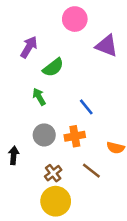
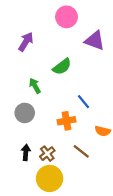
green semicircle: (53, 67) -> (62, 67), moved
blue line: (86, 107) -> (83, 102), moved
gray circle: (44, 135) -> (25, 113), moved
black arrow: (14, 155) -> (26, 152), moved

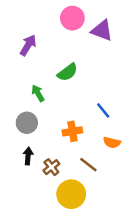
purple triangle: (95, 41) -> (102, 30), moved
blue line: (83, 102) -> (103, 110), moved
black arrow: (26, 152) -> (28, 156), moved
yellow circle: (50, 178) -> (71, 194), moved

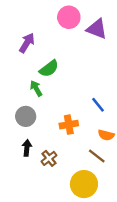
green semicircle: (67, 72) -> (49, 69), moved
brown line: (88, 165) -> (97, 156), moved
yellow circle: (71, 194) -> (84, 184), moved

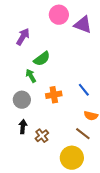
orange cross: (69, 125) -> (54, 95), moved

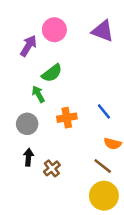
pink circle: (59, 15) -> (54, 30), moved
yellow circle: (72, 158) -> (104, 196), moved

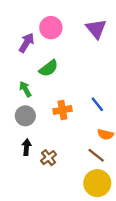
purple triangle: (103, 31) -> (96, 29), turned 30
green arrow: (38, 94) -> (25, 89), moved

